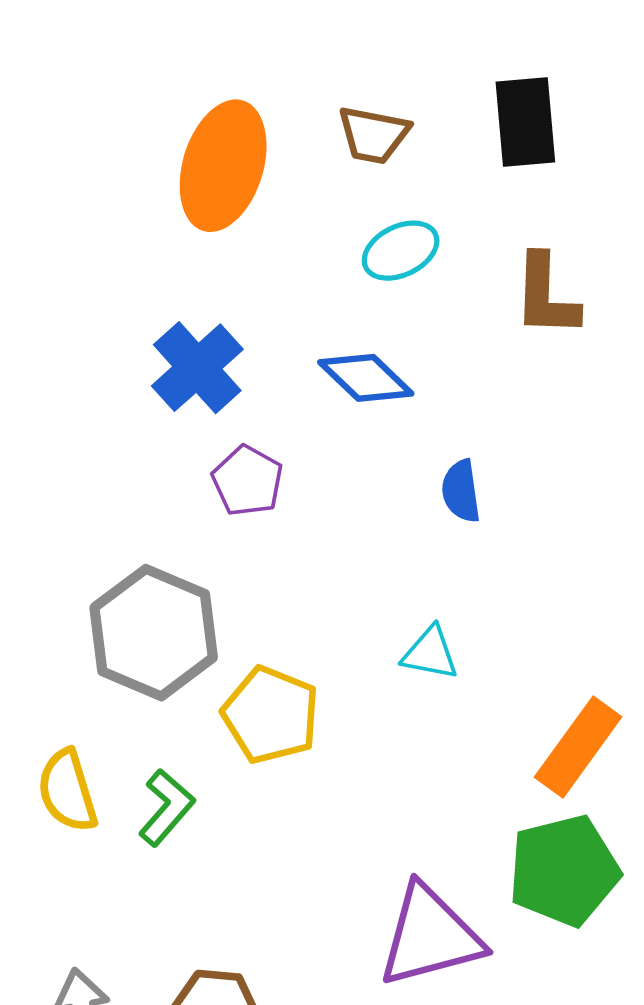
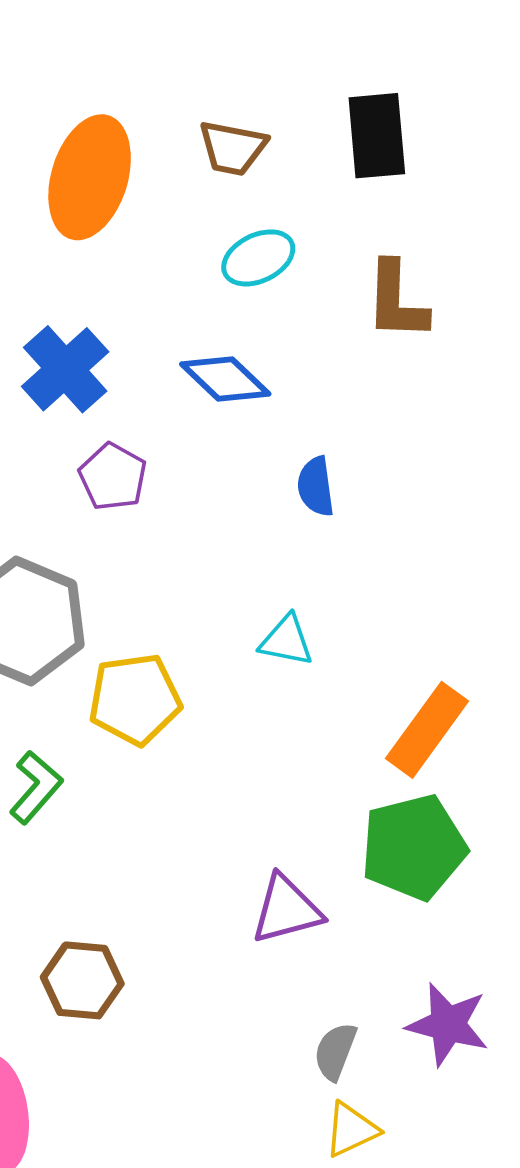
yellow pentagon: (271, 715) -> (135, 699), turned -30
purple triangle: (430, 936) -> (286, 910), size x0.7

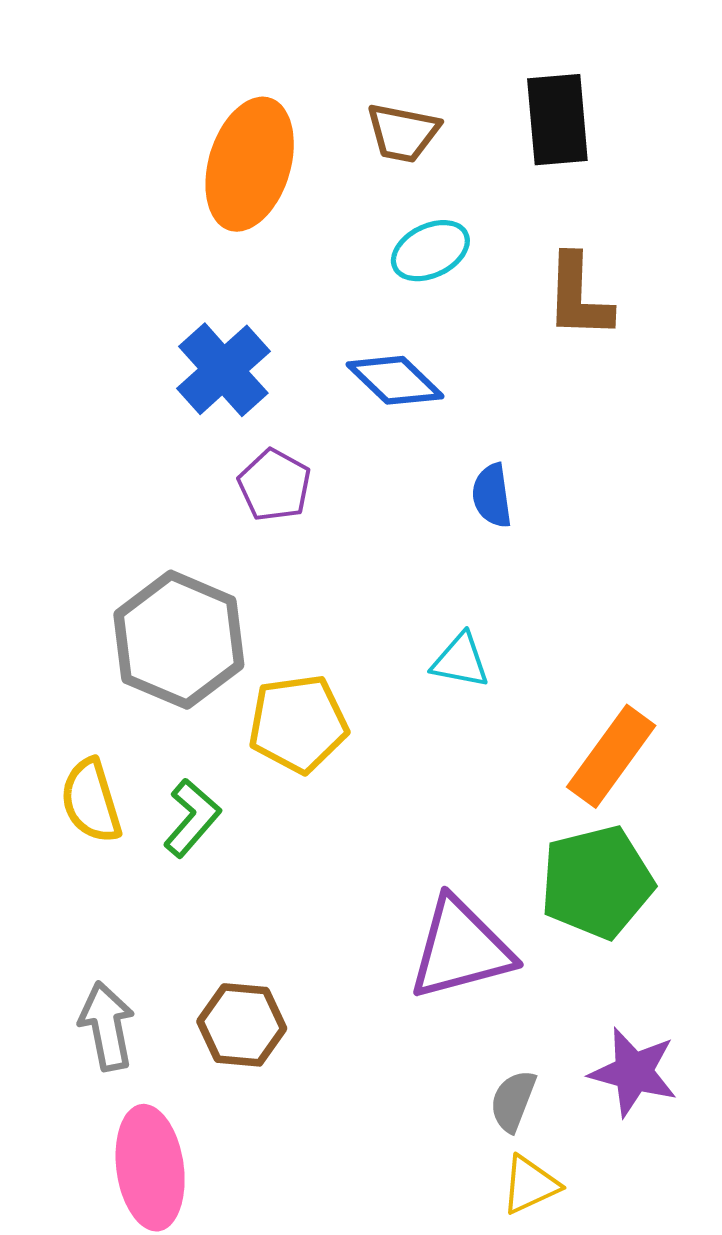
purple triangle: (286, 910) -> (461, 949), size x1.4

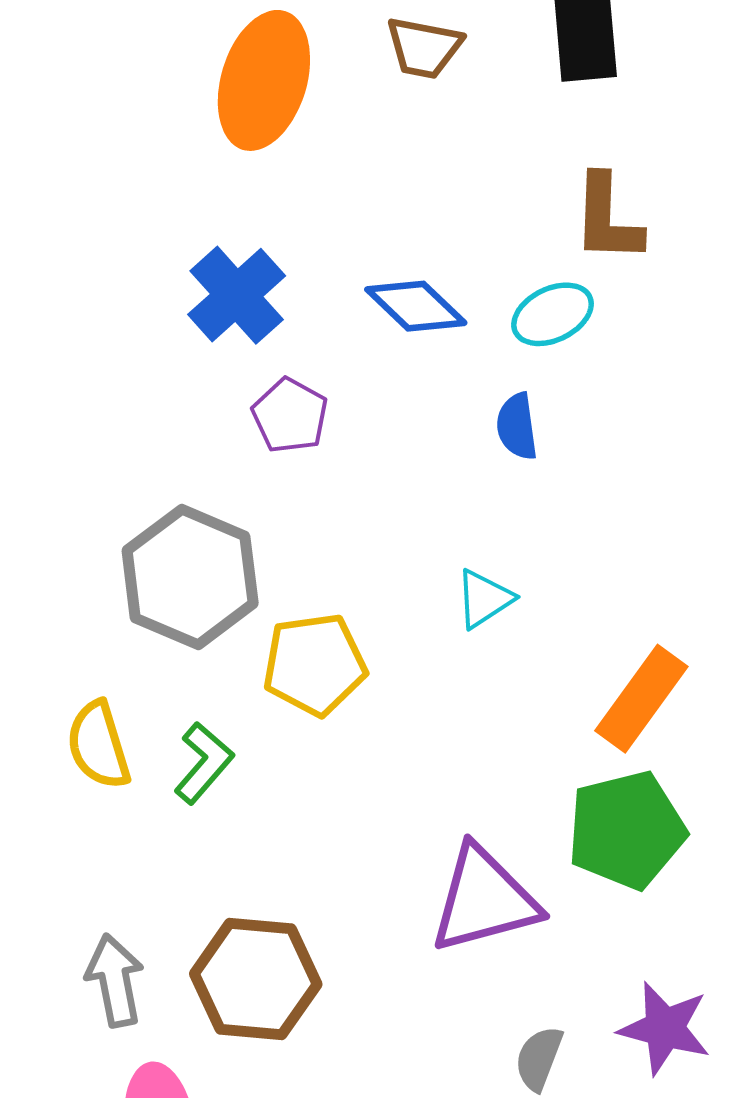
cyan ellipse: (430, 251) -> (553, 314), moved
cyan triangle: (461, 661) -> (484, 599), turned -44
brown hexagon: (242, 1025) -> (256, 979), size x1.4

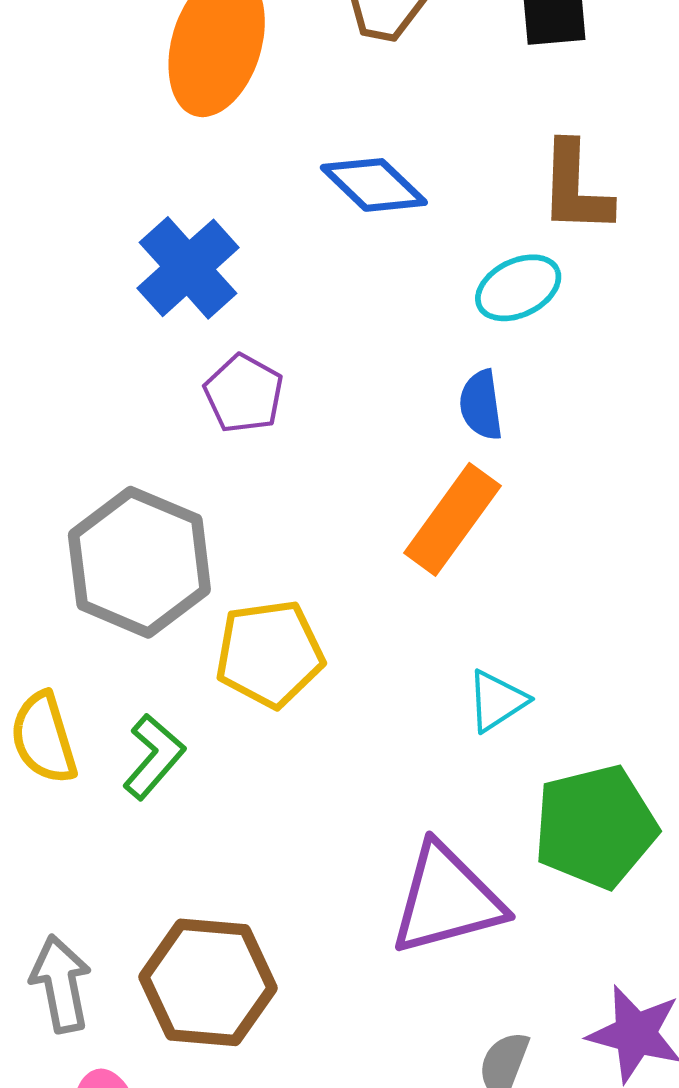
blue diamond: (416, 306) -> (374, 185), moved
cyan triangle: (484, 599) -> (497, 701), moved
orange rectangle: (641, 699) -> (452, 519), moved

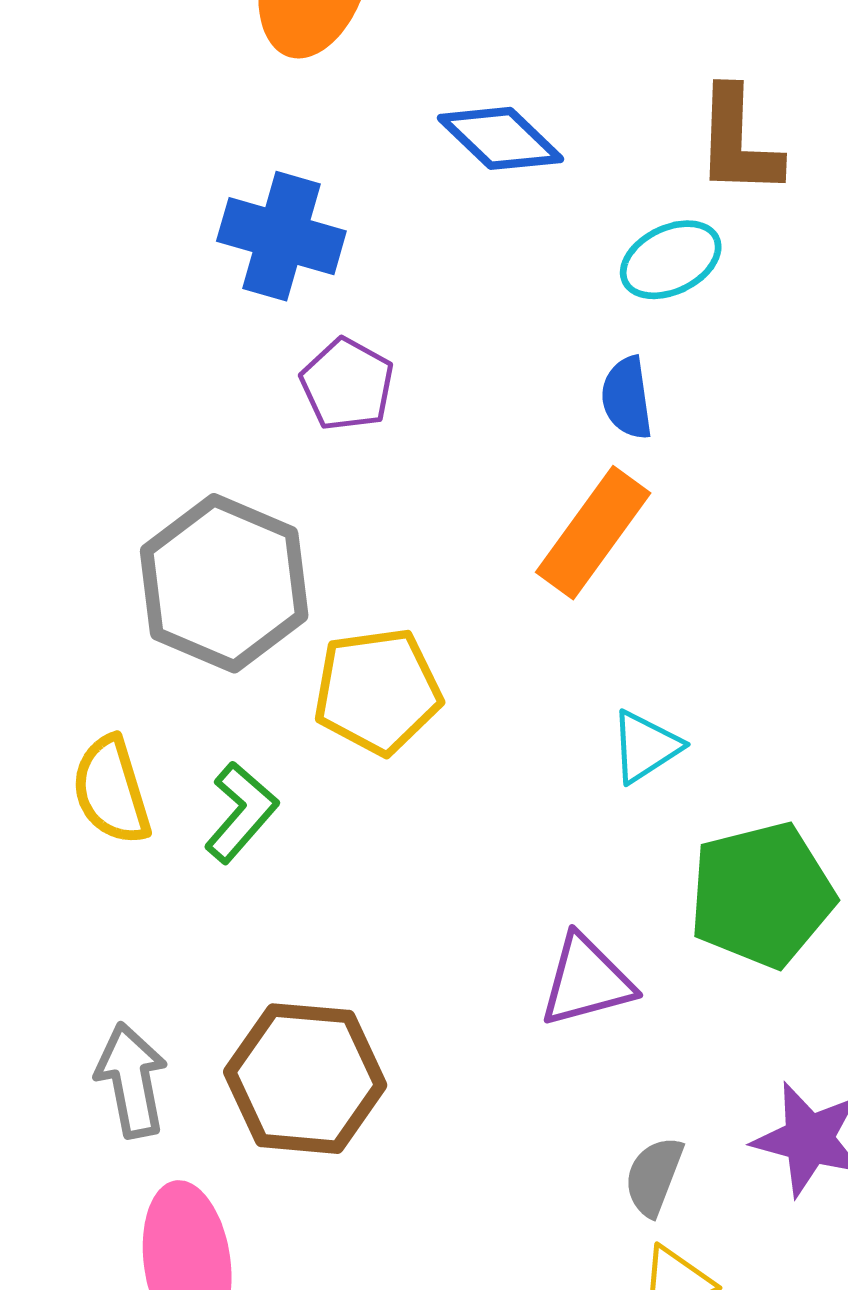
blue cross: (188, 268) -> (281, 236), turned -32
purple triangle: (447, 900) -> (586, 981), size x0.7

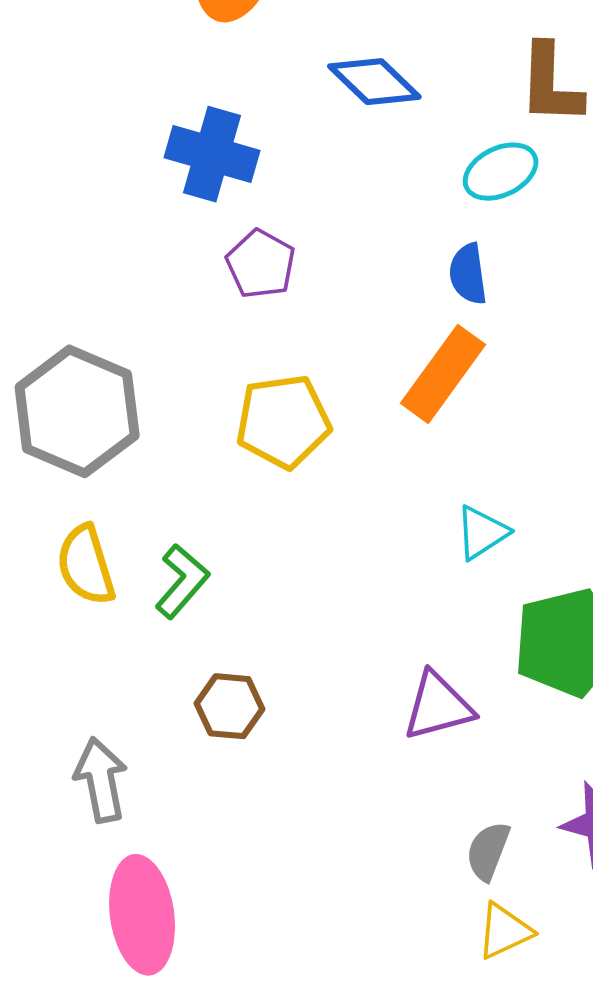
gray hexagon: (224, 583) -> (77, 411), moved
yellow pentagon: (377, 691) -> (283, 421), moved
brown hexagon: (305, 1079) -> (229, 706), moved, size x0.6

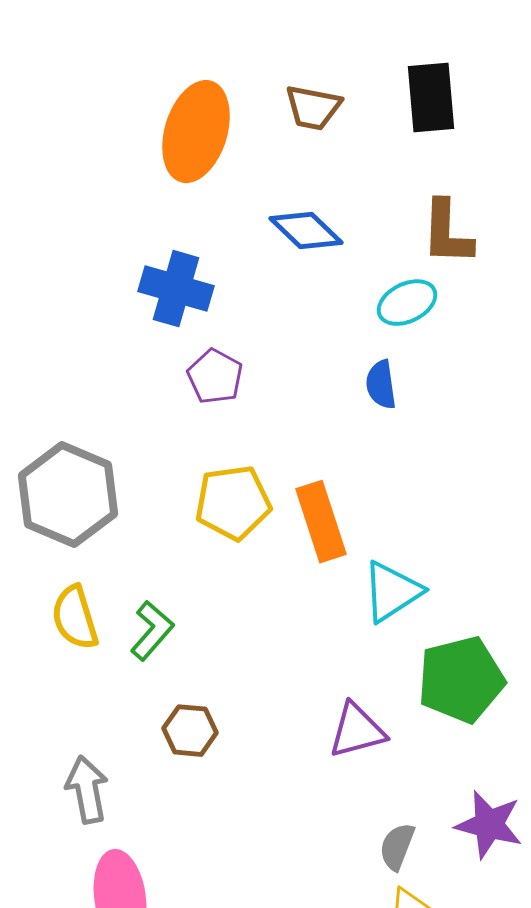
orange rectangle: (443, 374) -> (321, 522), moved, turned -54
cyan triangle: (482, 533) -> (392, 592), size x1.4

